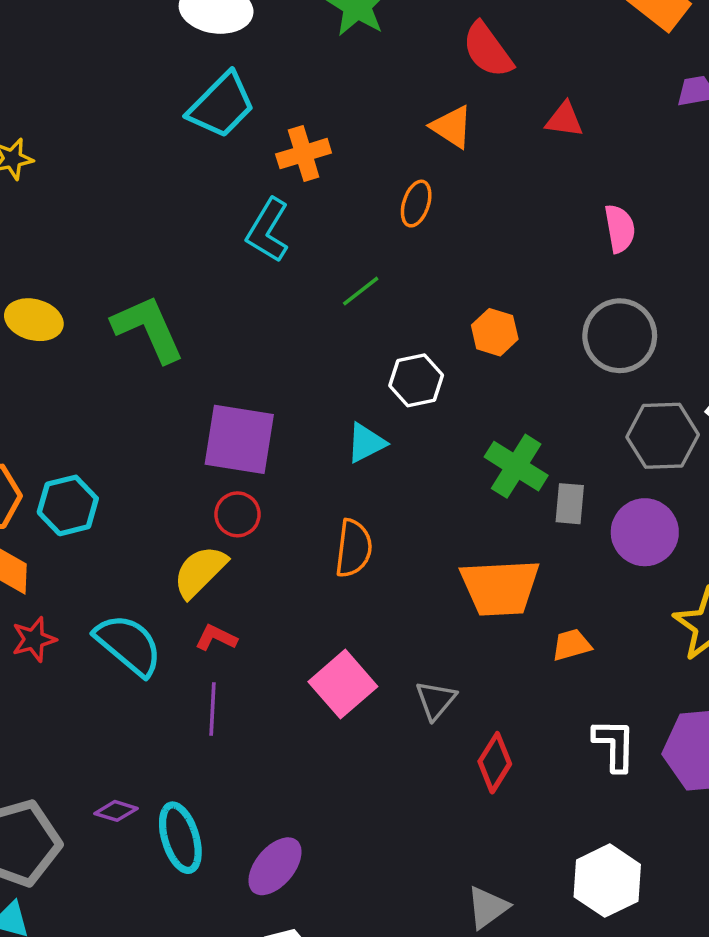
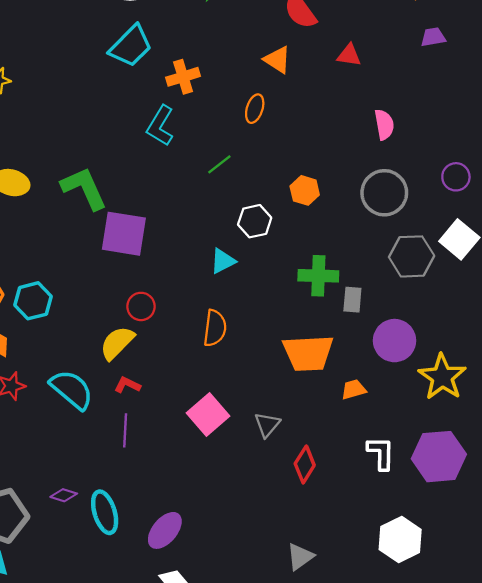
purple square: (239, 439) -> (124, 234), moved
green cross: (516, 466) -> (318, 276), turned -30
purple circle: (645, 532) -> (395, 341), moved
white hexagon: (607, 881) -> (400, 540), moved

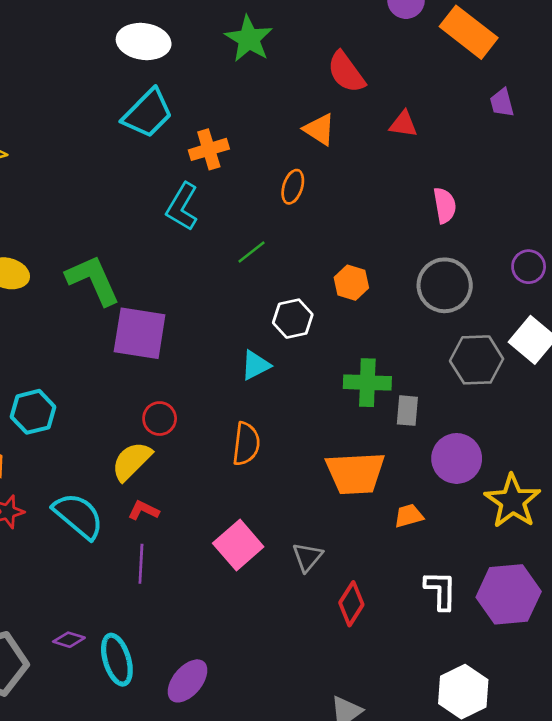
purple trapezoid: (433, 37) -> (502, 103), turned -95

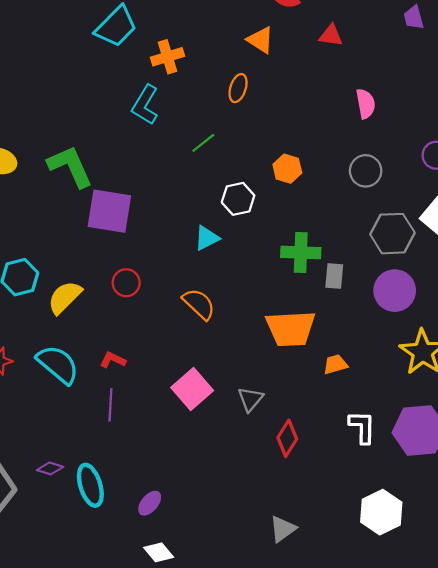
gray circle: (445, 285) -> (366, 171), size x0.7
orange semicircle: (246, 444) -> (199, 304), turned -54
purple circle: (457, 458) -> (395, 291), moved
yellow semicircle: (132, 461) -> (65, 297), moved
purple ellipse: (188, 681) -> (150, 503), size x0.7

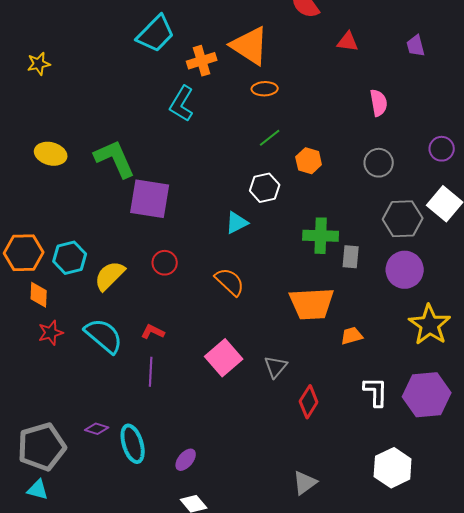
purple trapezoid: (414, 18) -> (416, 46), moved
orange triangle: (260, 40) -> (250, 46), moved, size x1.6
orange ellipse: (238, 88) -> (265, 89), turned 70
green line: (203, 143) -> (270, 138), moved

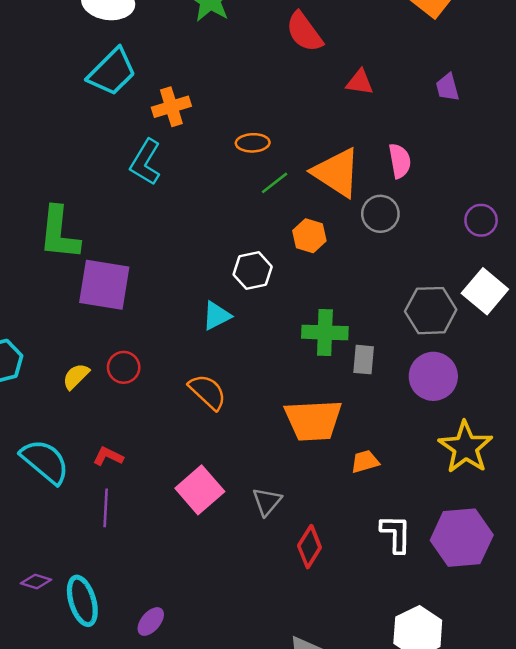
orange triangle: (250, 46) -> (337, 173), moved
green line: (270, 138) -> (275, 183), moved
green L-shape: (115, 159) -> (59, 233), turned -150
gray circle: (379, 163) -> (380, 214), moved
yellow semicircle: (110, 276) -> (76, 376), moved, size x0.7

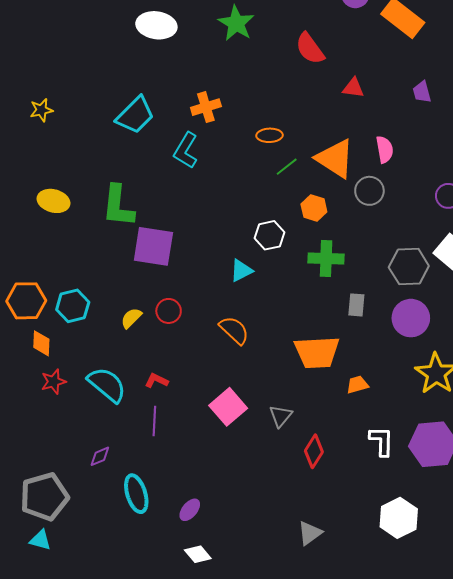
cyan trapezoid: (112, 72) -> (135, 115), moved
green cross: (325, 332) -> (326, 258), moved
purple diamond: (36, 581) -> (100, 456), moved, turned -40

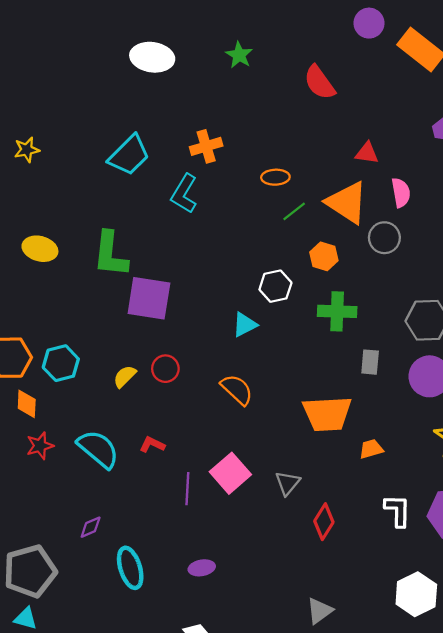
green star: (236, 23) -> (239, 55), size x0.7
red triangle: (353, 88) -> (367, 153), moved
purple line: (154, 421) -> (187, 489), moved
purple ellipse: (190, 510) -> (202, 568), moved, turned 40

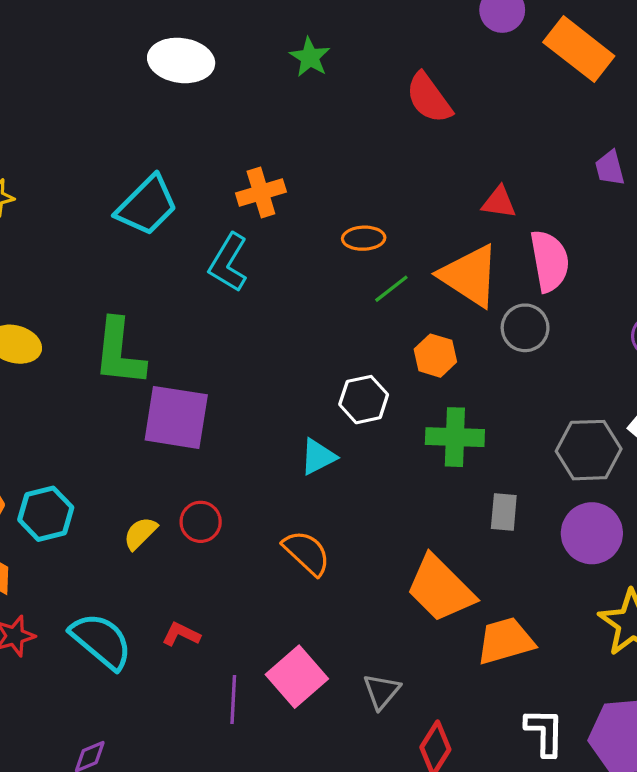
pink semicircle: (401, 193) -> (549, 261), size x1.4
orange trapezoid: (327, 414) -> (440, 589), turned 48
orange trapezoid: (371, 449) -> (505, 641), size x1.6

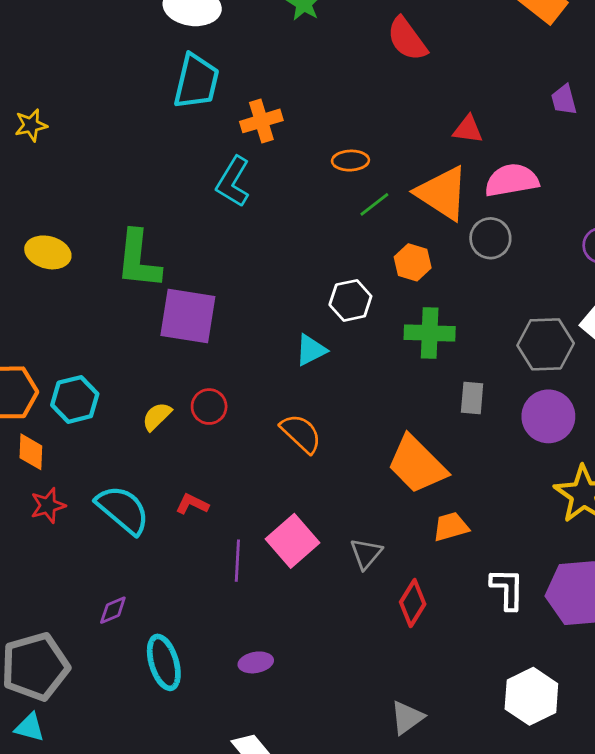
cyan trapezoid: (147, 206) -> (196, 81), moved, turned -32
pink semicircle: (549, 261) -> (512, 180), turned -90
orange trapezoid: (505, 641) -> (451, 527), moved, size x0.7

